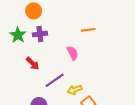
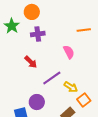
green star: (18, 35) -> (12, 26), moved
yellow arrow: (75, 90) -> (71, 87), turned -128

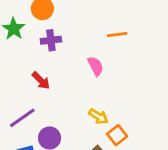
purple line: (52, 78) -> (22, 118), moved

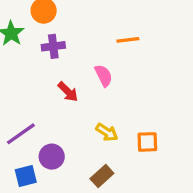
red arrow: (41, 80) -> (68, 92), moved
orange square: (117, 135) -> (147, 142), moved, turned 36

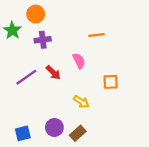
purple line: (21, 134) -> (26, 77), moved
orange square: (147, 142) -> (111, 82), moved
purple circle: (52, 157) -> (54, 127), moved

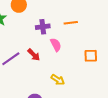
purple cross: (43, 40) -> (43, 27), moved
orange square: (111, 82) -> (91, 56), moved

